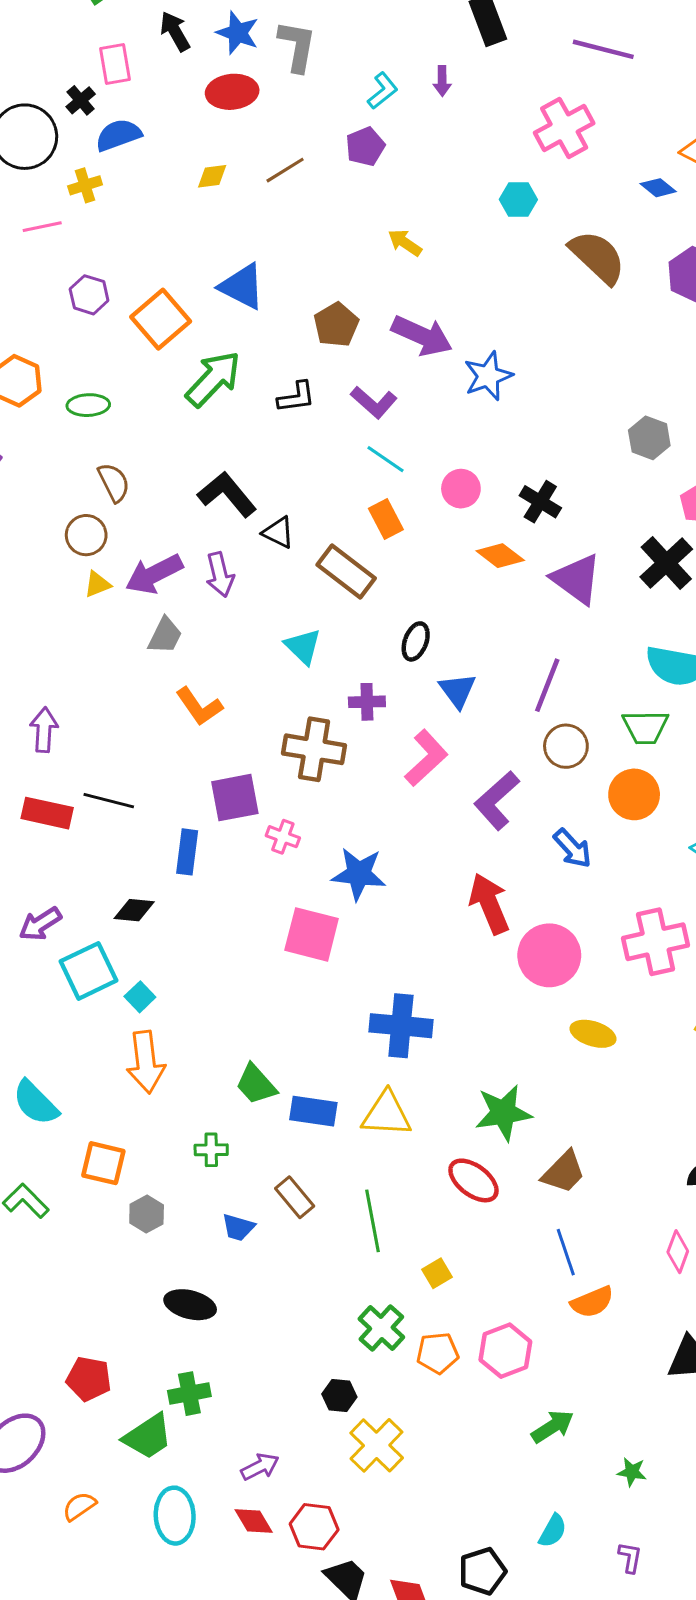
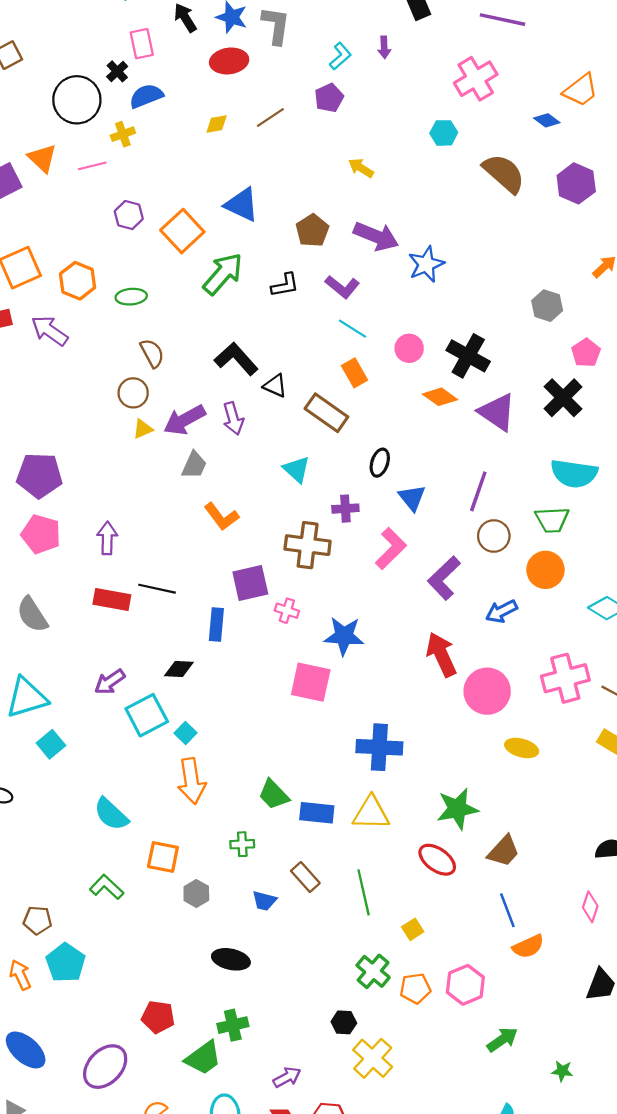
black cross: (540, 502) -> (468, 356), size x1.4
blue arrow: (573, 848) -> (501, 611), turned 108

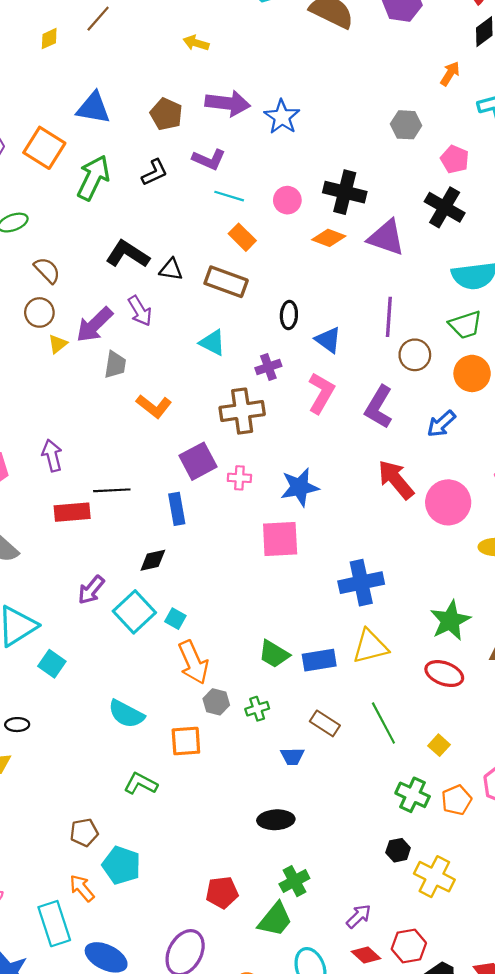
gray hexagon: (196, 893) -> (216, 702), moved

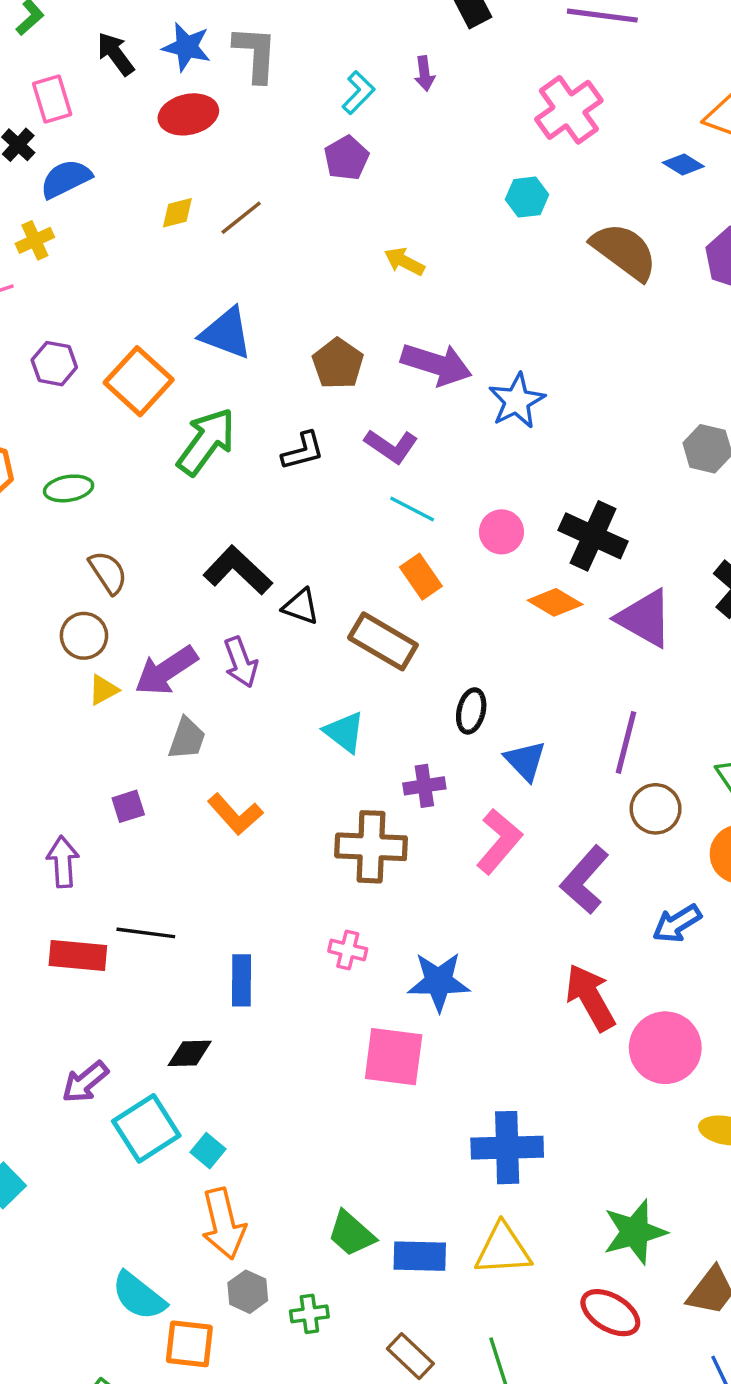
brown line: (98, 19) -> (241, 218), moved
purple square: (198, 461) -> (128, 806), moved, size x0.6
cyan semicircle: (126, 714) -> (139, 1296), moved

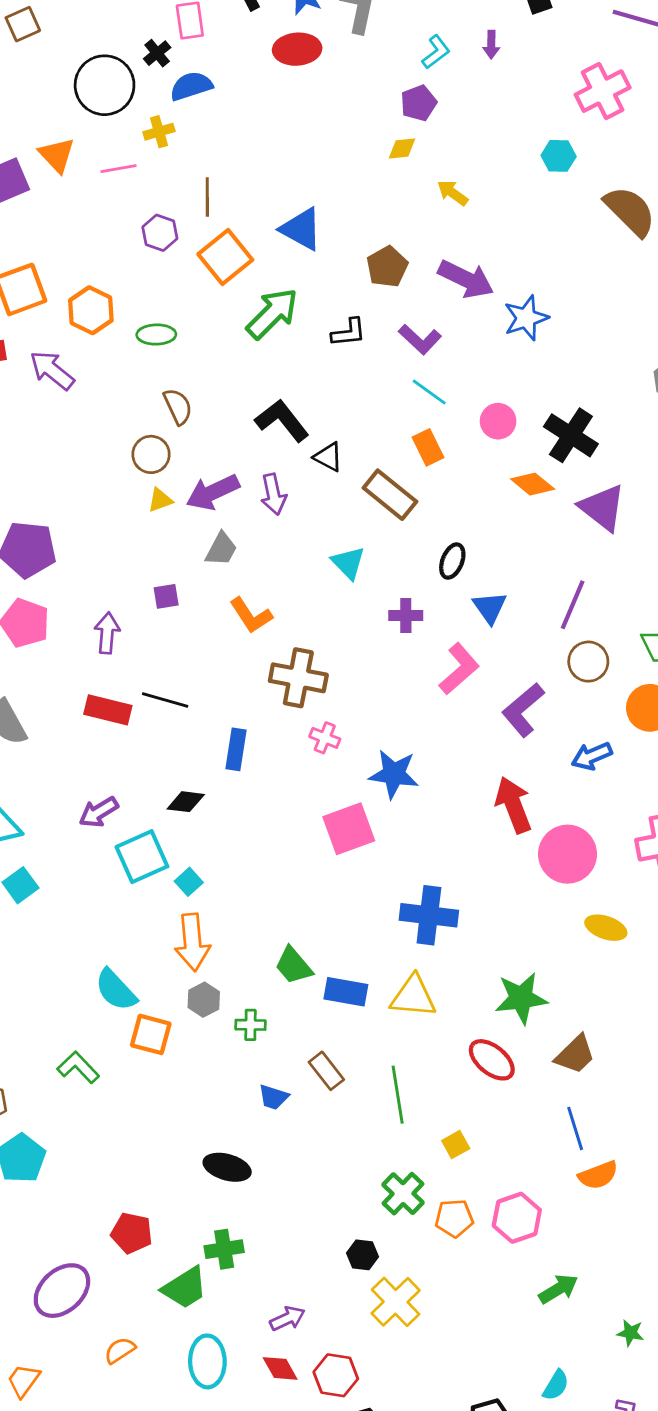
yellow diamond: (177, 213) -> (402, 148), moved
brown line: (241, 218) -> (207, 197), moved, turned -60
brown cross: (371, 847) -> (298, 678), moved
pink square: (394, 1057) -> (349, 829), turned -36

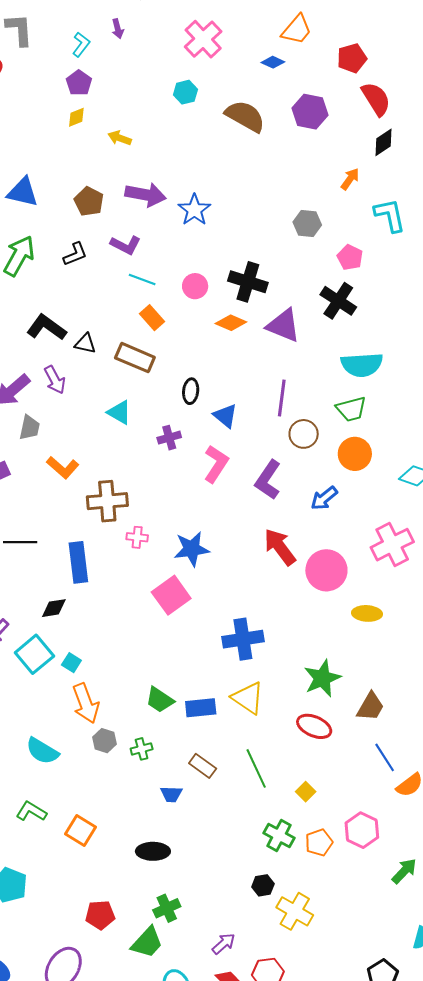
blue rectangle: (236, 749) -> (78, 562), size x1.4
yellow triangle: (413, 996) -> (248, 698), turned 45
orange square: (151, 1034) -> (80, 831), moved, turned 32

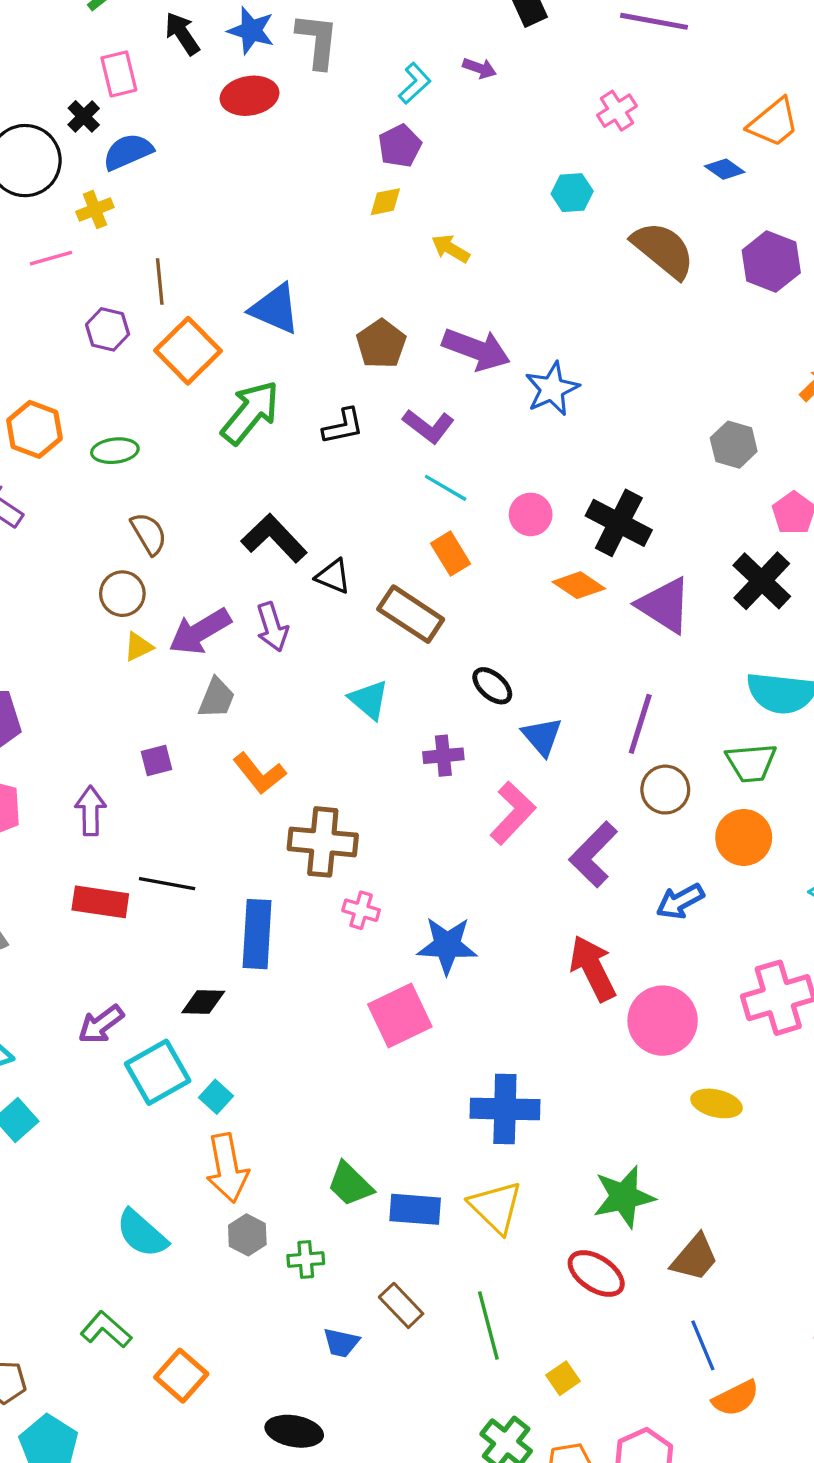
purple arrow: (118, 29) -> (479, 68), turned -66
pink cross: (203, 39) -> (617, 111), size x0.6
black ellipse: (191, 391) -> (492, 686), turned -65

